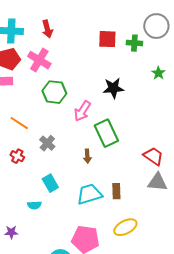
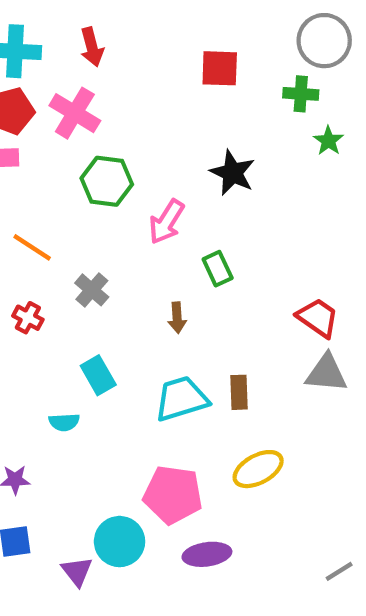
green cross: (134, 43) -> (301, 94), moved
black star: (113, 88) -> (233, 173), turned 30
green rectangle: (106, 133) -> (218, 269), size x0.6

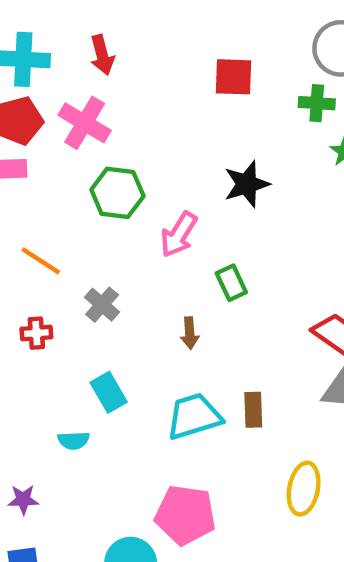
black star: (233, 173) -> (247, 184), turned 30
red cross: (28, 318) -> (36, 333), turned -32
yellow ellipse: (258, 469) -> (304, 489), moved, turned -51

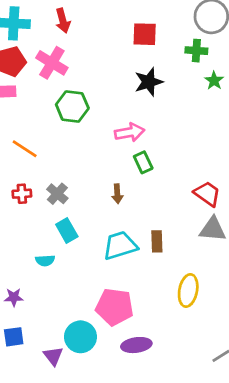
black star: (247, 184) -> (149, 82), moved
pink arrow: (179, 235) -> (130, 132), moved, turned -132
gray cross: (102, 305) -> (57, 194), moved

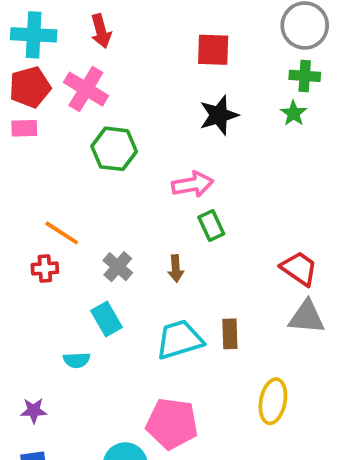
green cross: (196, 51) -> (305, 76), moved
green star: (214, 81) -> (293, 113), moved
orange line: (25, 149) -> (62, 233), moved
gray cross: (57, 194) -> (118, 267), moved

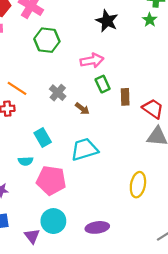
black star: (219, 115) -> (107, 21), turned -30
gray cross: (118, 267) -> (58, 93), moved
brown arrow: (176, 268) -> (82, 109), turned -48
brown rectangle: (230, 334) -> (125, 97), moved
pink pentagon: (172, 424) -> (51, 180), moved

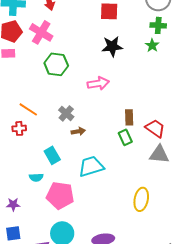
black star: (107, 21) -> (112, 46), turned -30
green rectangle: (103, 84) -> (125, 137), moved
brown arrow: (82, 109) -> (78, 131), moved, turned -48

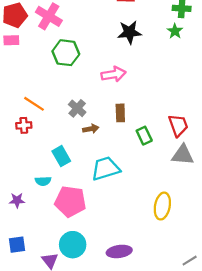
brown rectangle: (129, 117) -> (120, 113), moved
red trapezoid: (155, 128) -> (178, 125), turned 35
purple star: (13, 204) -> (17, 200), moved

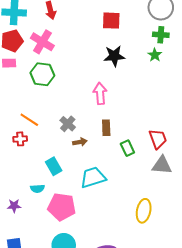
green hexagon: (66, 53) -> (42, 74), moved
pink arrow: (114, 74) -> (100, 93), turned -85

